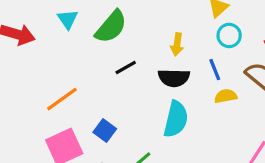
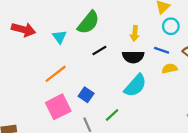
cyan triangle: (68, 19) -> (60, 37), moved
blue line: (215, 70) -> (162, 50), turned -48
cyan semicircle: (176, 119) -> (135, 86), turned 30

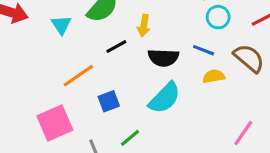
yellow arrow: (135, 33) -> (144, 26), moved
orange line: (56, 74) -> (78, 76), moved
blue square: (86, 95) -> (109, 101), moved, turned 32

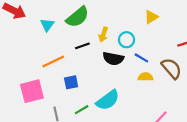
cyan circle: (218, 17) -> (127, 40), moved
cyan semicircle: (165, 98) -> (108, 100), moved

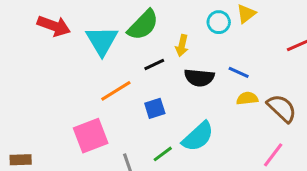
cyan triangle: (47, 25) -> (102, 41), size x1.6
cyan circle: (127, 40) -> (219, 22), moved
brown semicircle: (172, 68) -> (282, 108), moved
blue square: (71, 82) -> (155, 108), moved

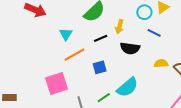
cyan triangle: (102, 41) -> (66, 34), moved, size x0.6
blue line: (239, 72) -> (154, 33), moved

